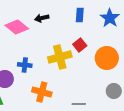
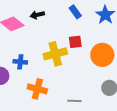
blue rectangle: (80, 15) -> (75, 12), turned -40
red square: (80, 45) -> (75, 42), turned 32

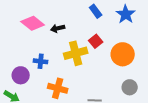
black arrow: (37, 15) -> (58, 28), moved
red square: (75, 42) -> (96, 41), turned -32

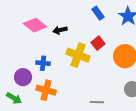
yellow cross: (76, 53) -> (78, 55), turned 35
orange cross: (58, 88) -> (46, 90), moved

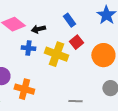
blue rectangle: (98, 13) -> (69, 20), moved
blue cross: (43, 63) -> (28, 48), moved

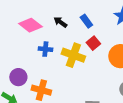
black arrow: (38, 29) -> (60, 22), moved, turned 48

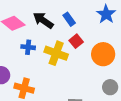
black arrow: (60, 22) -> (43, 20), size x1.5

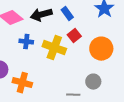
black arrow: (43, 20) -> (41, 15), turned -50
gray circle: (110, 87) -> (93, 82), moved

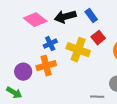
blue cross: (26, 42) -> (50, 44), turned -32
orange cross: (22, 83) -> (46, 66), moved, turned -30

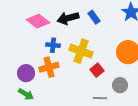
red square: (98, 38) -> (97, 70), moved
blue cross: (50, 44) -> (53, 45), turned 32
green arrow: (14, 93) -> (26, 94), moved

